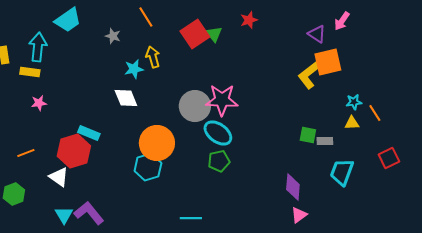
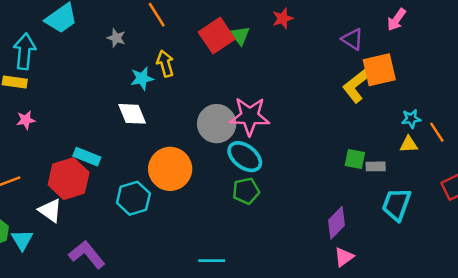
purple triangle: (317, 34) -> (352, 39), moved
cyan hexagon: (148, 167) -> (133, 198), moved
purple diamond: (293, 187) -> (337, 223), turned 40
cyan triangle: (64, 215) -> (22, 240), moved

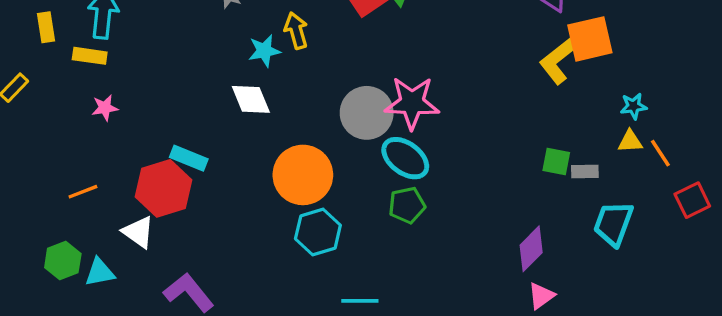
orange line: (437, 132) -> (660, 153), moved
cyan hexagon: (133, 198) -> (318, 232), moved
cyan triangle: (22, 240) -> (100, 272), turned 50

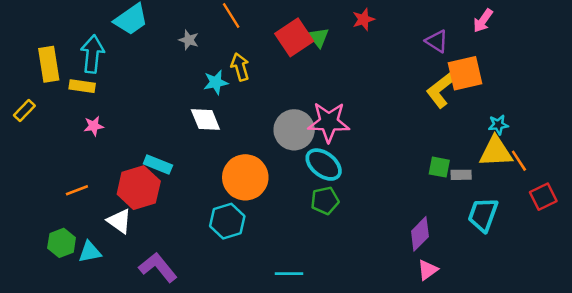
yellow rectangle: (46, 27) -> (49, 64), size x1.5
yellow triangle: (630, 141) -> (496, 152), size x1.8
cyan hexagon: (318, 232) -> (227, 221), moved

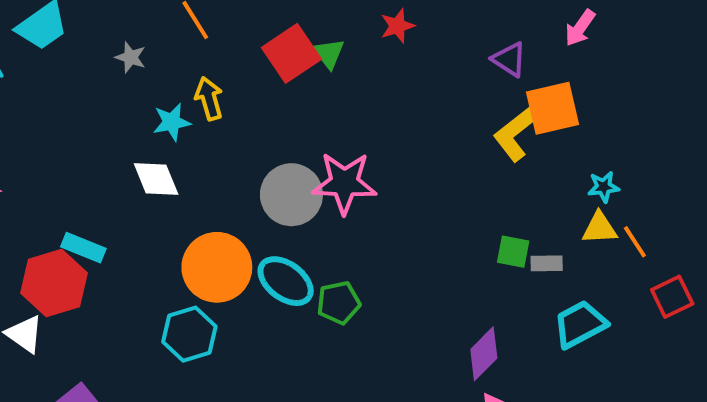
yellow triangle: (496, 152) -> (600, 228), size x0.7
cyan ellipse: (324, 165) -> (286, 281), moved
cyan trapezoid: (483, 215) -> (580, 324), turned 42

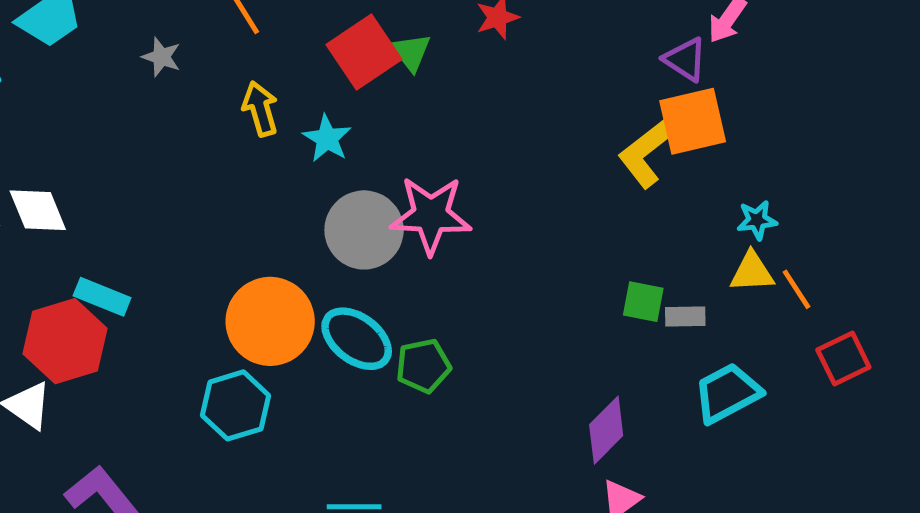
purple triangle: (509, 59) -> (685, 59), moved
cyan star: (172, 122) -> (327, 139), moved, turned -30
white diamond: (156, 179) -> (38, 210), moved

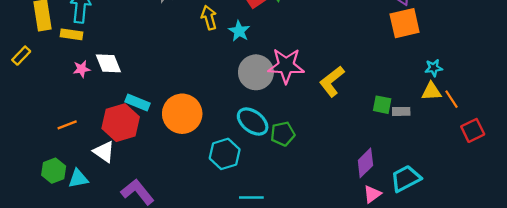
yellow L-shape: (646, 153) -> (332, 81), moved
orange circle: (270, 321) -> (182, 114), moved
cyan trapezoid: (727, 393) -> (406, 179), moved
cyan hexagon: (236, 405) -> (225, 154), moved

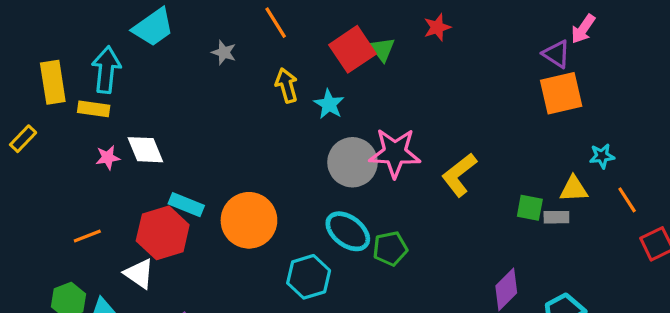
yellow triangle: (431, 91) -> (574, 189), moved

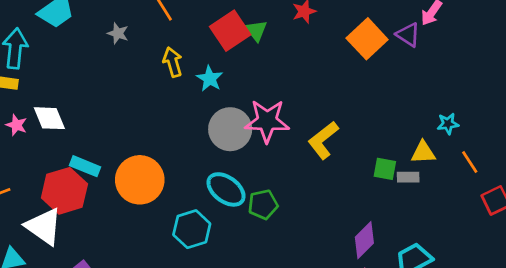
orange square: (561, 93) -> (367, 39), moved, turned -30
pink star: (108, 158) -> (17, 125), turned 30
white triangle: (139, 274) -> (44, 226), size x1.4

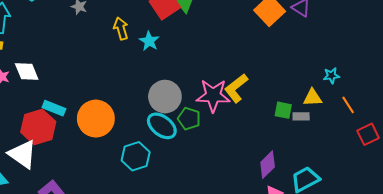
pink star: (267, 121) -> (213, 96), moved
gray circle: (230, 129) -> (165, 97), moved
green pentagon: (263, 204) -> (189, 119), moved, turned 30

